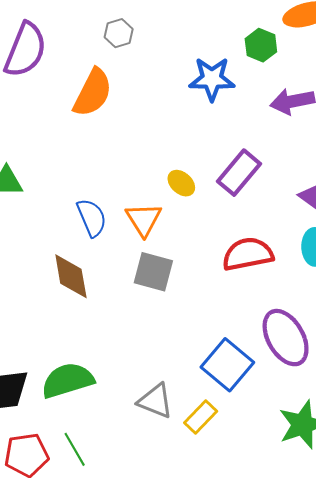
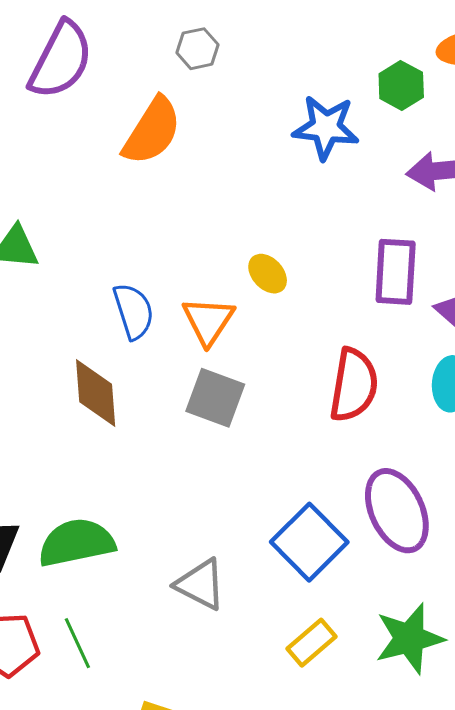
purple rectangle: (239, 173) -> (396, 272), moved, turned -42
red semicircle: (248, 254) -> (354, 385), turned 105
yellow rectangle: (201, 417) -> (312, 643), moved

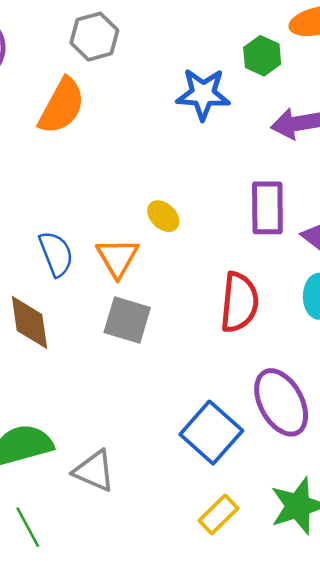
gray hexagon: (198, 49) -> (94, 37), size x1.4
gray triangle: (200, 584) -> (94, 471), moved

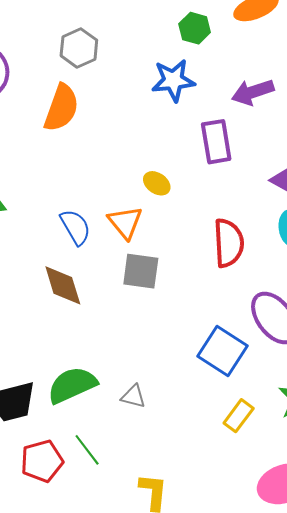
green hexagon: (262, 56) -> (195, 28), moved
purple rectangle: (267, 208) -> (216, 142), moved
gray triangle: (94, 471) -> (133, 396), size x0.7

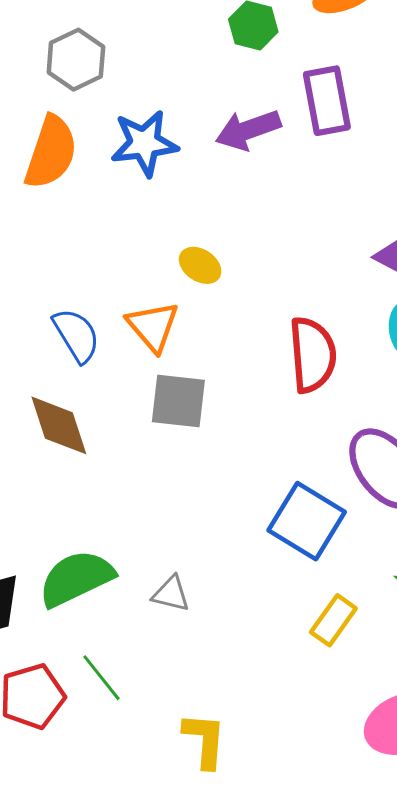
blue star: (173, 80) -> (144, 143), moved
purple arrow: (253, 92) -> (248, 130), moved
purple rectangle: (216, 142) -> (327, 101), moved

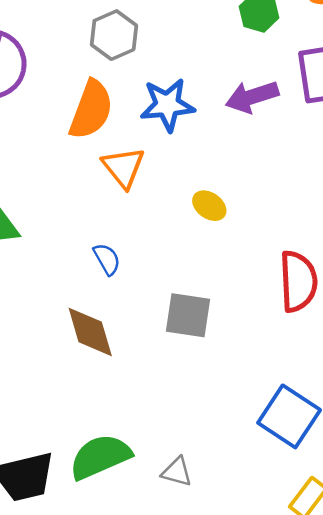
orange triangle: (153, 326) -> (123, 167), moved
blue semicircle: (76, 335) -> (107, 259), size x0.7

